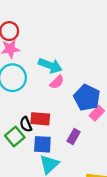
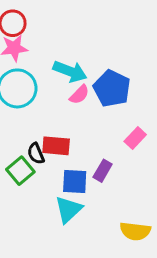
blue pentagon: (87, 98) -> (112, 88), moved
blue square: (42, 144) -> (75, 182), moved

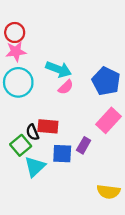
blue pentagon: (112, 88) -> (106, 81), moved
pink rectangle: (135, 138) -> (108, 120), size x1.5
cyan triangle: (68, 209) -> (35, 167), moved

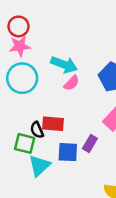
green square: (21, 145) -> (25, 143), turned -36

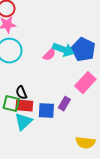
cyan arrow: (64, 65) -> (63, 50), moved
red rectangle: (53, 124) -> (24, 106), moved

